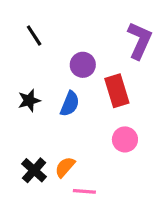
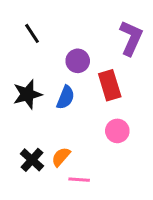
black star: (29, 100) -> (27, 94), size x1.4

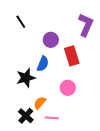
black star: (27, 94) -> (26, 78), moved
pink circle: (117, 131) -> (68, 88), moved
black cross: (32, 160) -> (26, 116), moved

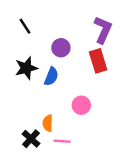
red rectangle: (72, 56) -> (98, 61), moved
black star: (26, 78) -> (26, 68), moved
orange semicircle: (40, 103) -> (48, 123), turned -40

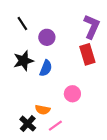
purple circle: (61, 48) -> (47, 37), moved
orange semicircle: (48, 123) -> (43, 110), turned -80
pink line: (62, 141) -> (55, 126), turned -40

